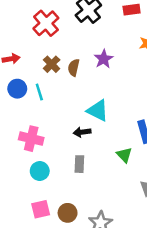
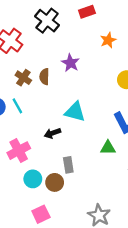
black arrow: (82, 132) -> (52, 133), moved
pink cross: (31, 139) -> (19, 151), turned -30
green triangle: (124, 155) -> (108, 148), turned -35
brown circle: (68, 213) -> (55, 182), moved

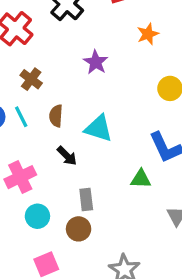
brown semicircle: (44, 77) -> (56, 116), moved
black arrow: (52, 133) -> (67, 156), turned -119
brown circle: (55, 182) -> (79, 229), moved

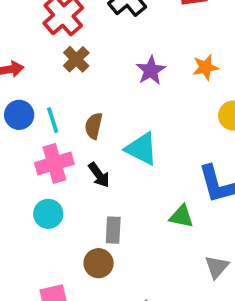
orange star: (148, 34) -> (205, 67), moved
brown cross: (31, 79) -> (76, 59), moved
pink cross: (20, 177) -> (54, 163), moved
cyan circle: (37, 216) -> (48, 214), moved

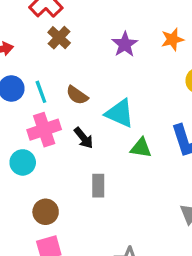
brown semicircle: (94, 126) -> (77, 95), turned -65
cyan circle: (48, 214) -> (23, 162), moved
green triangle: (181, 216) -> (141, 148), moved
brown circle: (99, 263) -> (46, 212), moved

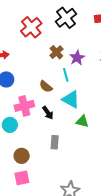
brown cross: (59, 38) -> (56, 52), moved
cyan line: (41, 92) -> (66, 75), moved

